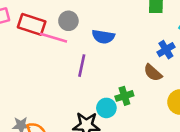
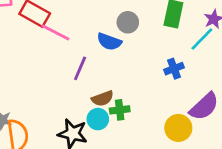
gray circle: (68, 21) -> (128, 22), moved
brown semicircle: (153, 73) -> (103, 98), moved, turned -72

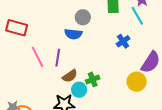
pink line: (55, 32) -> (37, 57), moved, turned 50
cyan line: (202, 39) -> (137, 16), turned -60
brown semicircle: (103, 98) -> (70, 76), moved

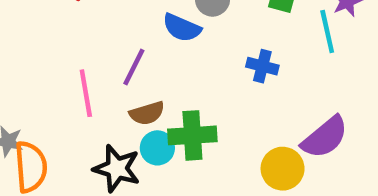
blue cross: (123, 41) -> (262, 66), moved, turned 32
pink line: (37, 57) -> (86, 93), moved
green cross: (93, 79) -> (192, 135), size x1.5

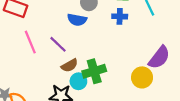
blue cross: (262, 66) -> (120, 16), moved
purple line: (134, 67) -> (58, 44), turned -60
pink line: (86, 93) -> (30, 42), moved

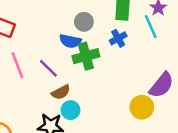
blue cross: (120, 16) -> (118, 38), turned -32
green cross: (94, 71) -> (86, 56), moved

